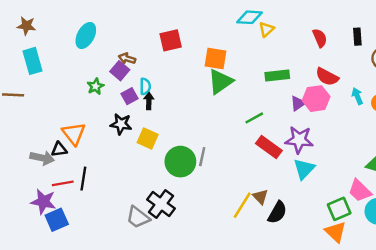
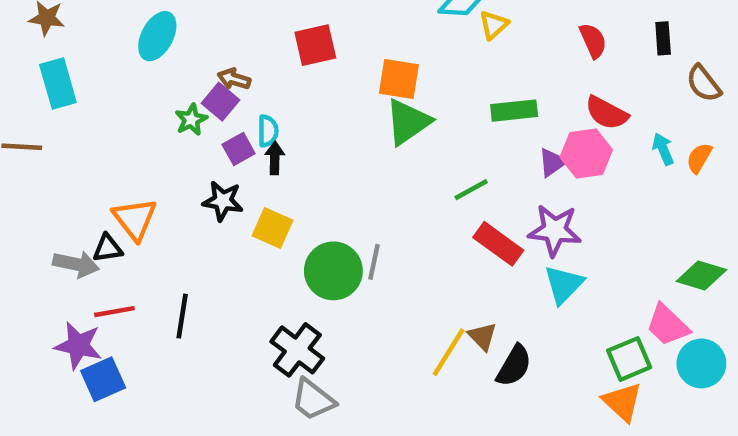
green star: (96, 86) -> (191, 120), moved
black line: (83, 179) -> (182, 316), moved
gray trapezoid: (138, 217) -> (313, 400), moved

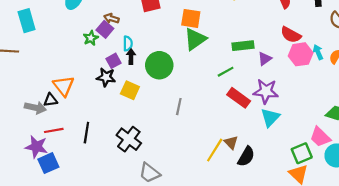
green rectangle: (514, 111) -> (243, 46), moved
purple square: (239, 149) -> (114, 61), moved
pink hexagon: (586, 153) -> (301, 54), moved
green circle: (333, 271) -> (159, 65), moved
black cross: (297, 350) -> (129, 139), moved

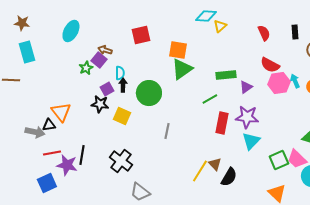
red rectangle: (239, 98) -> (222, 123), turned 65
purple star: (36, 147) -> (67, 165), moved
green square: (302, 153) -> (279, 160), moved

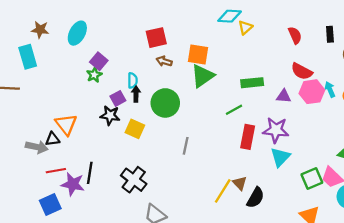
brown star: (22, 23) -> (40, 30), moved
brown arrow: (105, 50) -> (164, 61), moved
purple square: (99, 60) -> (99, 61), moved
purple triangle: (246, 87) -> (284, 96), moved, turned 40

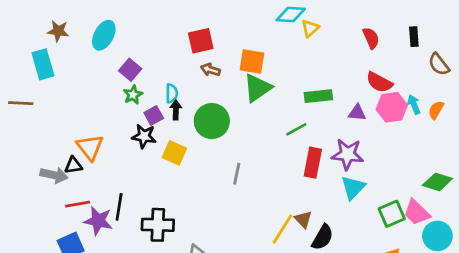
green star: (94, 75) -> (133, 95), moved
black cross: (134, 180) -> (158, 225), moved, turned -35

